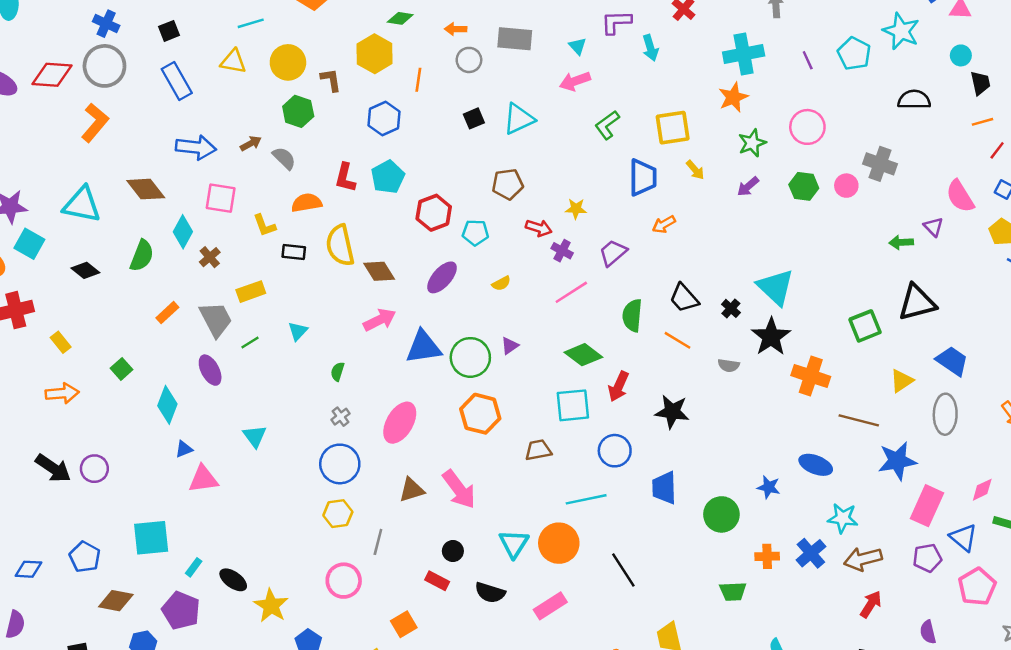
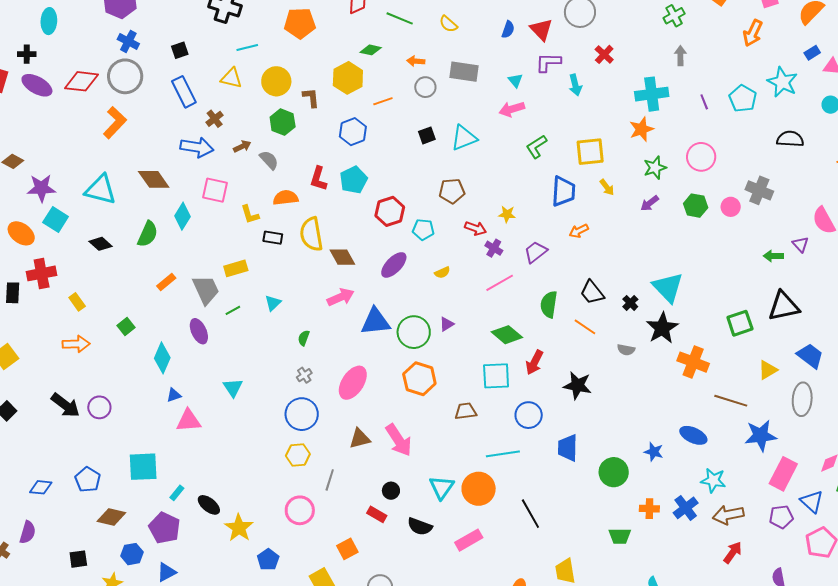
orange line: (418, 80) -> (383, 101), turned 60
brown cross: (210, 257) -> (215, 119), moved

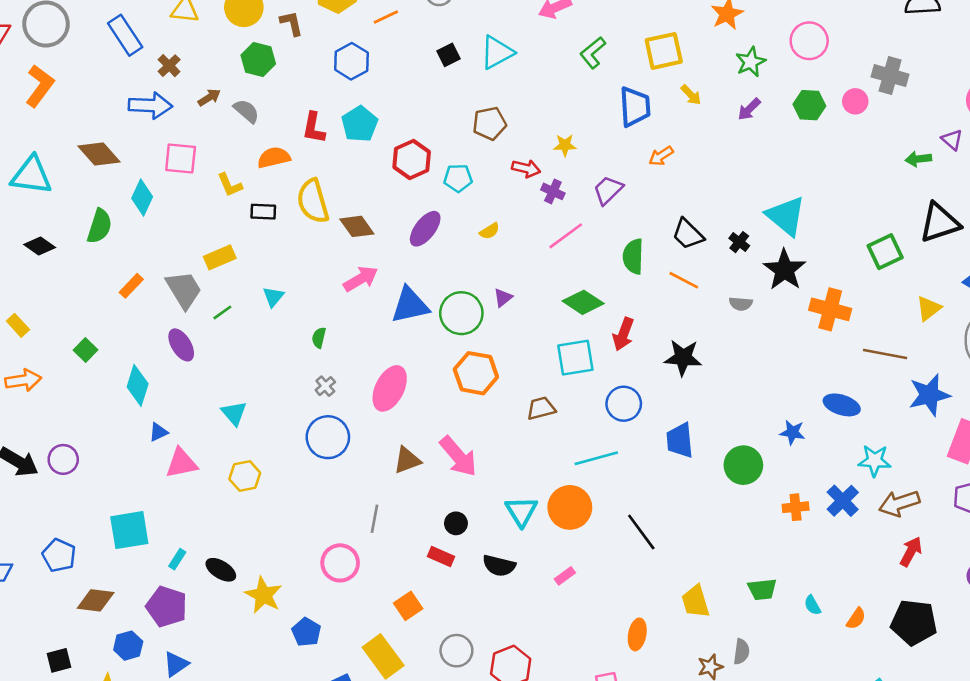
yellow hexagon: (298, 455) -> (245, 476), moved
green trapezoid: (620, 536) -> (762, 589), moved
pink rectangle: (469, 540) -> (565, 576), size x0.6

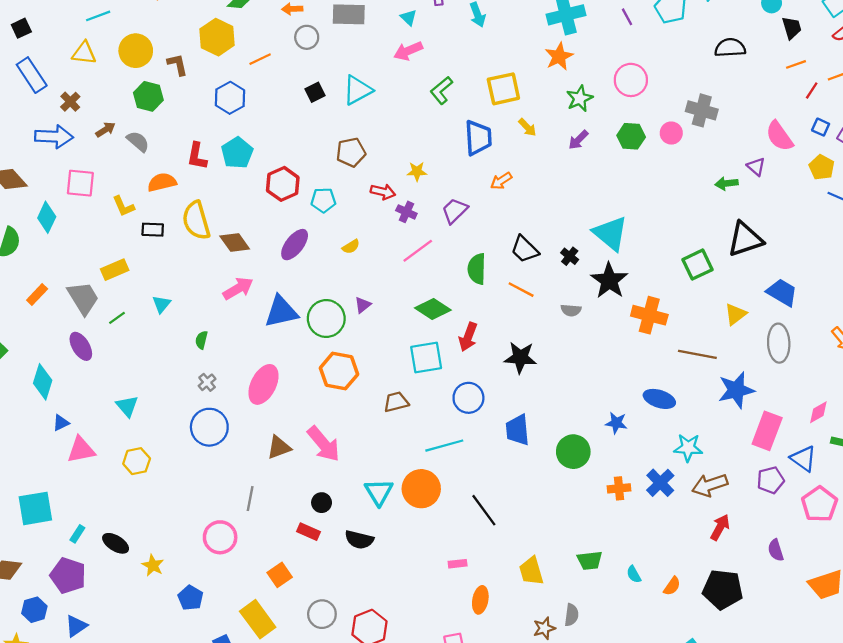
pink rectangle: (565, 576) -> (458, 564), moved, turned 30
yellow star: (263, 595) -> (153, 565), size x0.7

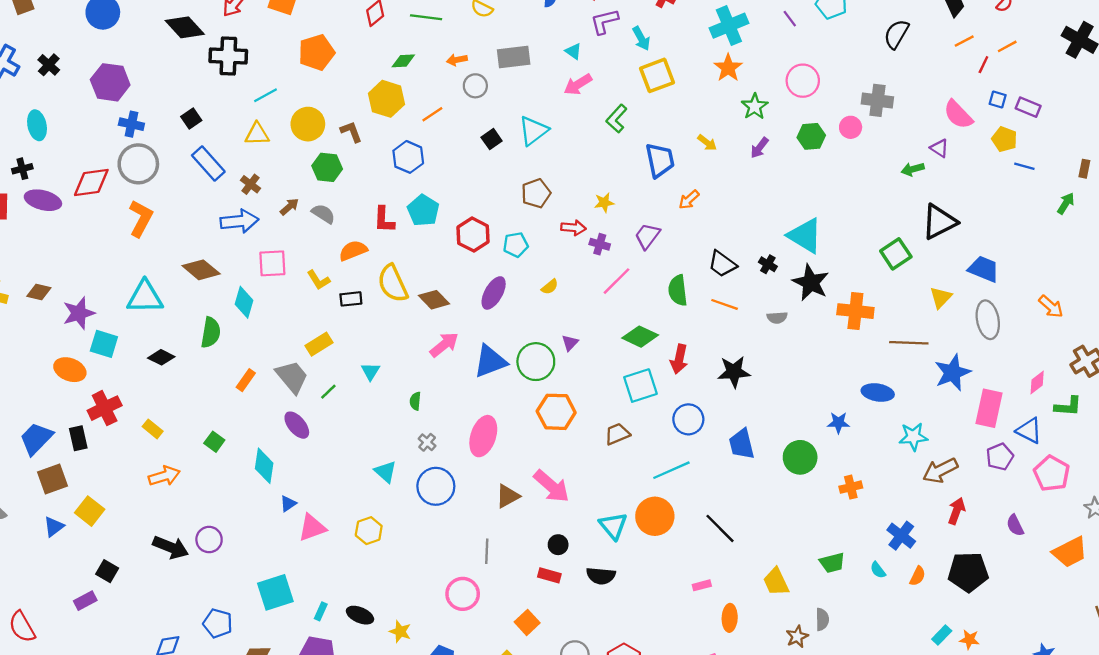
black semicircle: (730, 48) -> (896, 34), turned -48
yellow square: (503, 89) -> (657, 75), moved
cyan triangle: (127, 406) -> (385, 472), moved
blue cross: (660, 483) -> (901, 536), moved

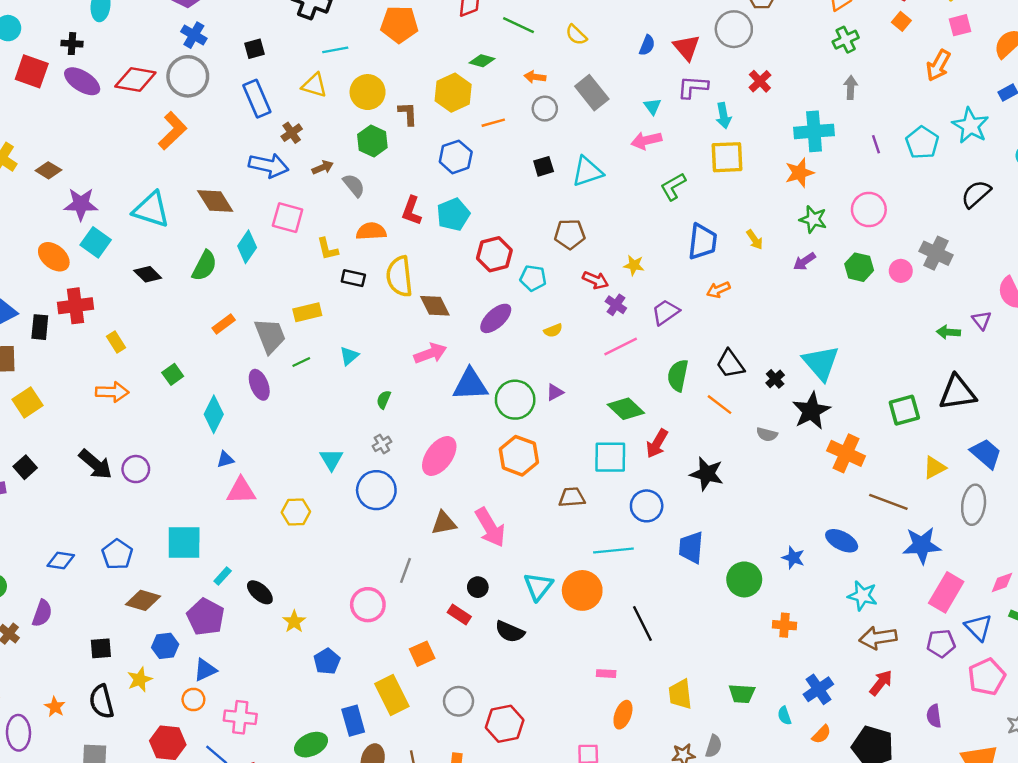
gray rectangle: (514, 57) -> (592, 93), turned 40
green star: (755, 106) -> (813, 219), turned 30

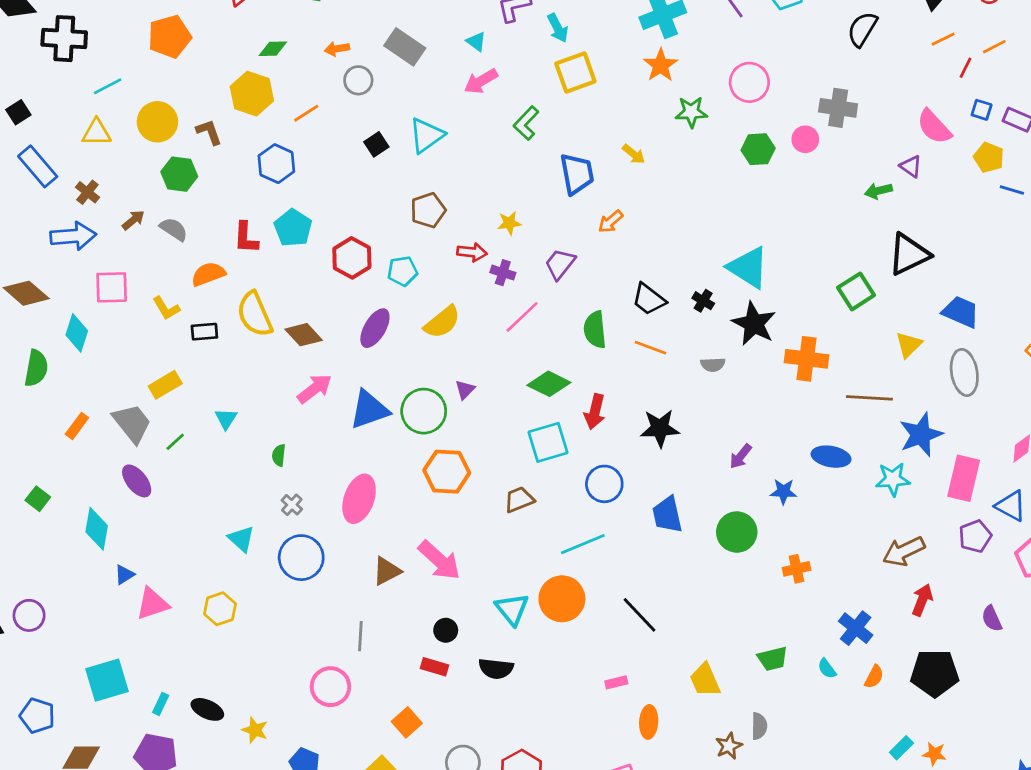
purple arrow: (804, 261) -> (741, 456), moved
yellow semicircle: (553, 330) -> (442, 322), size x1.8
cyan star: (862, 596) -> (893, 479), moved

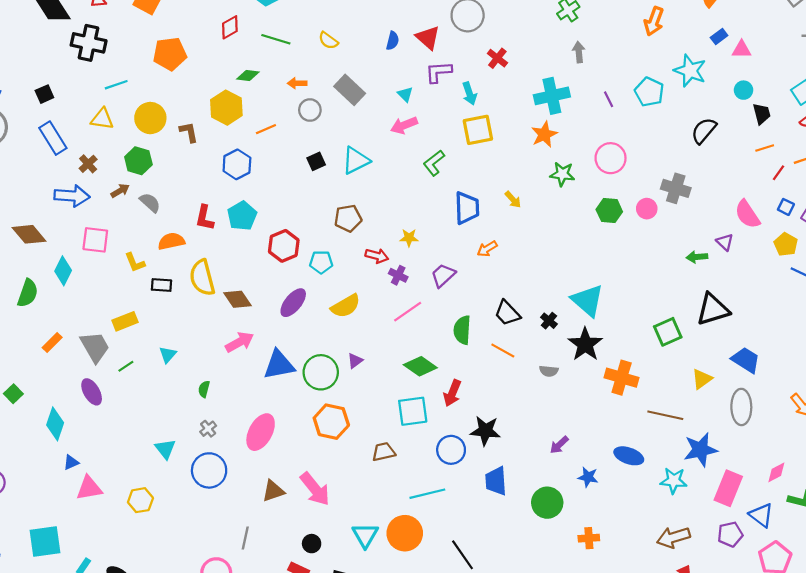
green hexagon: (179, 174) -> (138, 161), moved
black star: (660, 428) -> (485, 431), moved

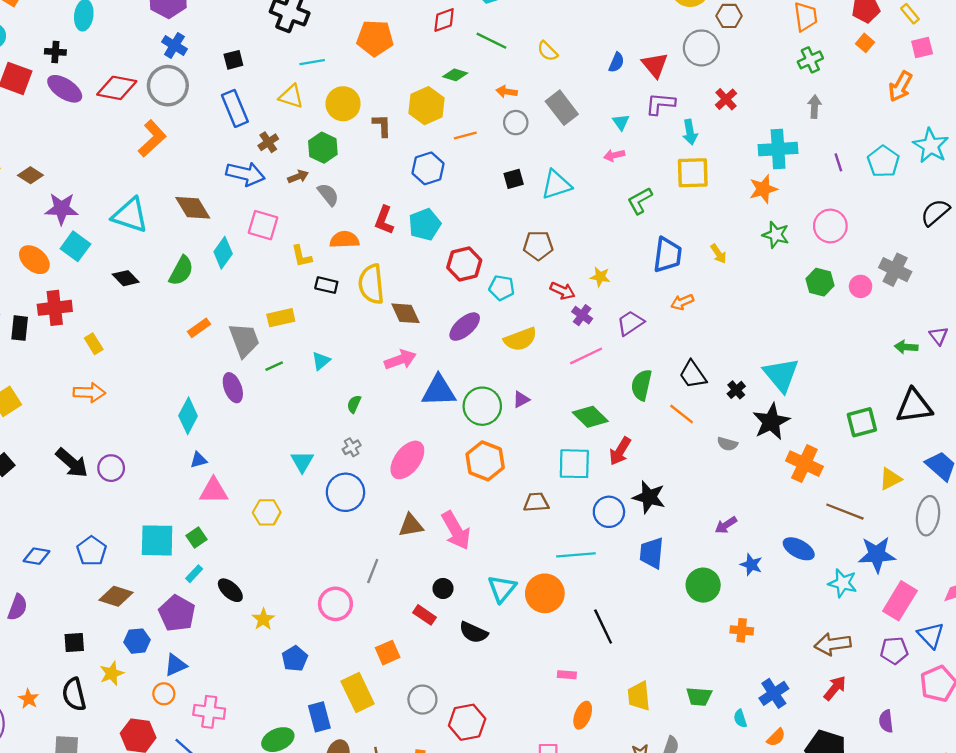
pink arrow: (404, 125) -> (614, 155), size x0.7
green square: (13, 394) -> (196, 537), moved

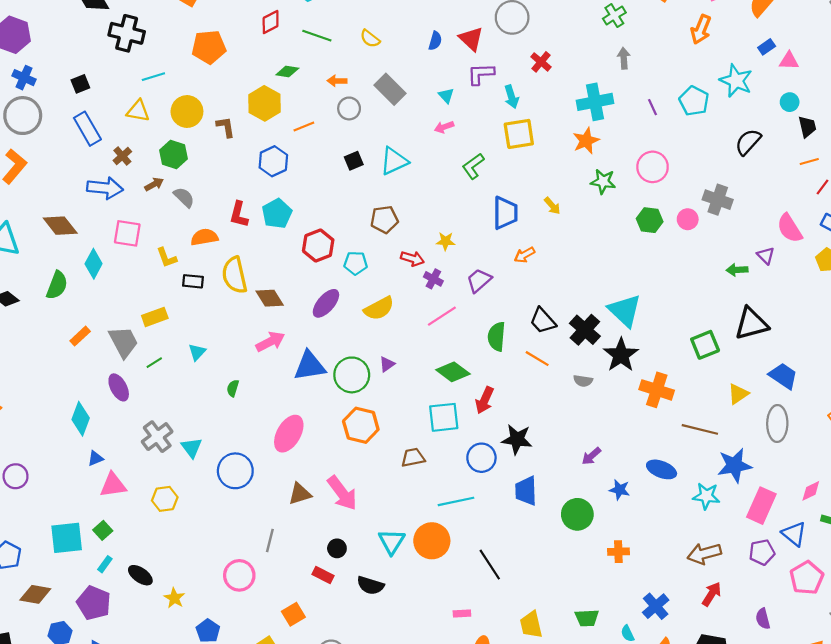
black cross: (736, 390) -> (585, 330), size x1.8
gray cross: (352, 447) -> (157, 437), moved, size x1.8

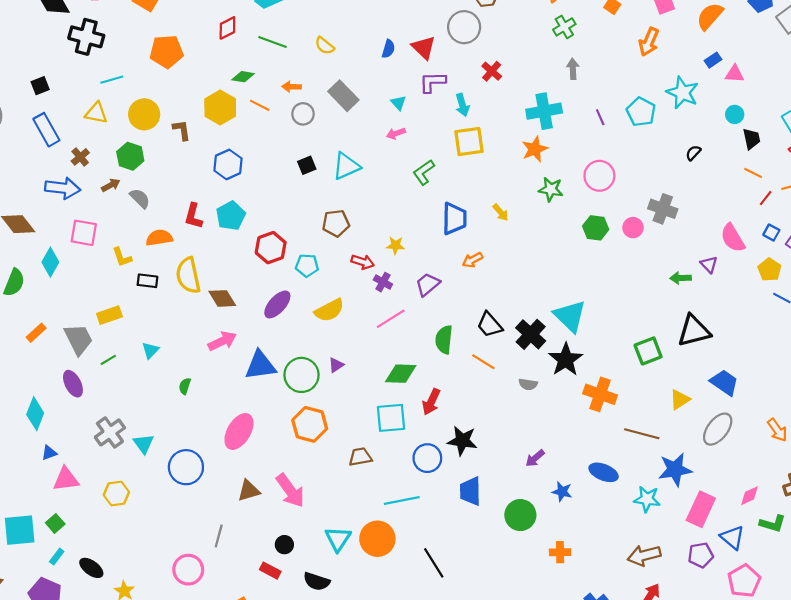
orange line: (304, 126) -> (260, 105), moved, turned 48
black semicircle: (748, 142) -> (693, 153), size x0.6
orange line: (809, 162) -> (753, 173), turned 42
green diamond: (453, 372) -> (401, 374), turned -36
gray ellipse: (777, 423) -> (718, 429), turned 36

